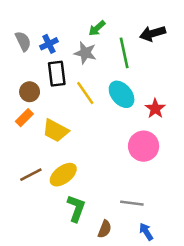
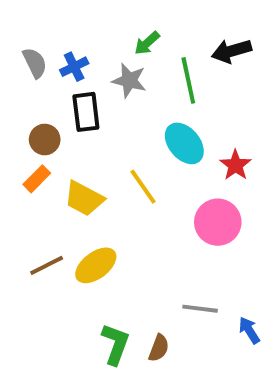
yellow line: (85, 93) -> (143, 187), moved
green L-shape: (76, 208) -> (115, 344), moved
blue arrow: (146, 232) -> (249, 330), moved

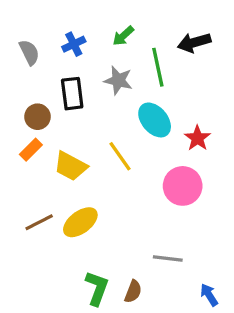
blue cross: (74, 67) -> (74, 44), moved
gray star: (129, 80) -> (118, 80), moved
blue arrow: (249, 330) -> (209, 295), moved

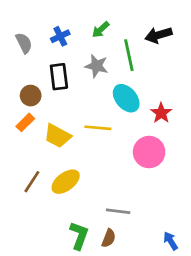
yellow line: (120, 156) -> (98, 128), turned -50
brown line: (39, 222) -> (32, 182), turned -30
gray line: (168, 259) -> (118, 211), moved

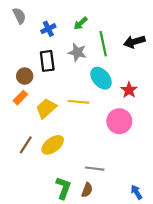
black arrow: (158, 35) -> (134, 42), moved
gray semicircle: (24, 43) -> (19, 16), moved
yellow trapezoid: (58, 136) -> (46, 108), turned 110

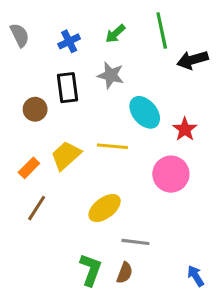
gray semicircle: (19, 16) -> (20, 35), moved
green line: (103, 44) -> (162, 31), moved
orange rectangle: (20, 98) -> (29, 168), moved
yellow ellipse: (53, 145) -> (105, 208), moved

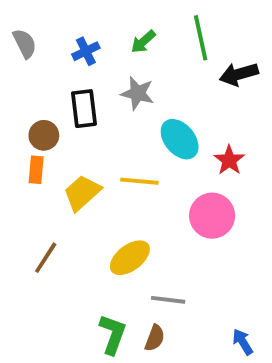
orange rectangle: (29, 168) -> (36, 170), moved, turned -40

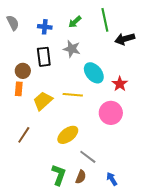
blue cross: (86, 51) -> (45, 27), turned 32
gray line: (168, 300) -> (88, 157), turned 30
blue arrow: (243, 342) -> (112, 179), moved

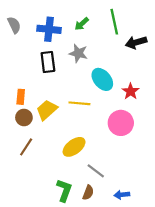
blue cross: (45, 27) -> (49, 29), size x1.5
brown circle: (23, 71) -> (24, 117), moved
blue arrow: (112, 179) -> (122, 195), turned -64

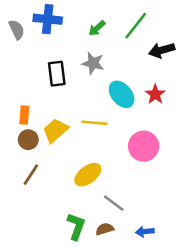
green line: (114, 22) -> (136, 26), turned 50
blue cross: (49, 29) -> (48, 19), moved
red star: (131, 91) -> (155, 94), moved
brown semicircle: (88, 193) -> (105, 229), turned -128

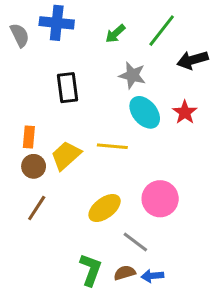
gray star: (93, 63) -> (132, 75), moved
pink circle: (144, 146) -> (160, 199), moved
blue arrow: (145, 232) -> (152, 276), moved

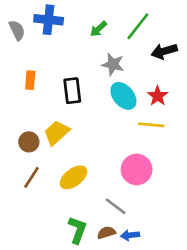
black rectangle: (68, 88) -> (72, 91), moved
orange rectangle: (29, 137) -> (30, 80), moved
yellow line: (112, 146) -> (151, 125), moved
yellow ellipse: (105, 208) -> (74, 177), moved

